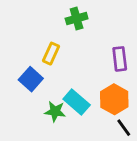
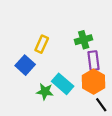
green cross: (77, 19) -> (84, 40), moved
purple rectangle: (120, 59) -> (93, 61), moved

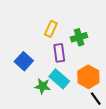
yellow rectangle: (42, 44) -> (51, 29), moved
purple rectangle: (93, 61) -> (59, 53), moved

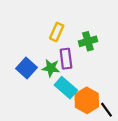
orange hexagon: (88, 77) -> (87, 100), moved
green star: (43, 86) -> (51, 68), moved

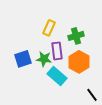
blue square: (27, 68) -> (23, 59), turned 30
orange hexagon: (87, 100) -> (79, 62), moved

